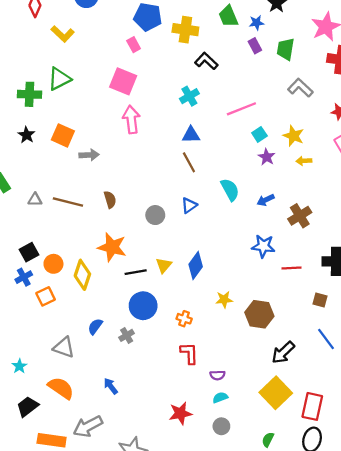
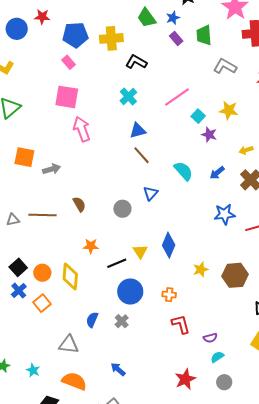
yellow arrow: (304, 161) -> (246, 150), moved
orange star: (112, 247) -> (91, 246), size x0.6

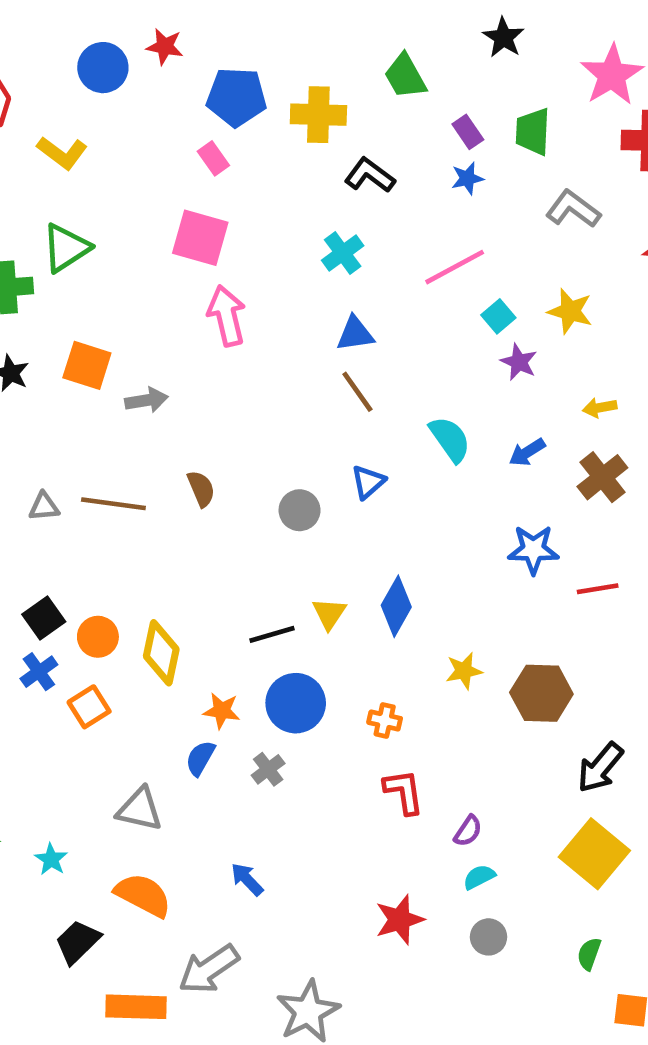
blue star: (173, 18) -> (467, 178), moved
orange star: (91, 246) -> (222, 711), moved
purple semicircle: (210, 338) -> (468, 831), turned -48

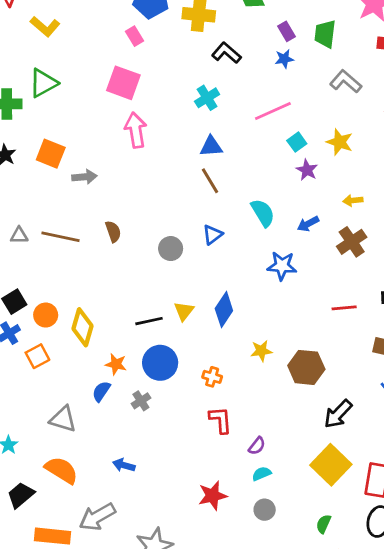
blue star: (533, 550) -> (282, 266), moved
blue arrow: (247, 879) -> (124, 465), turned -35

